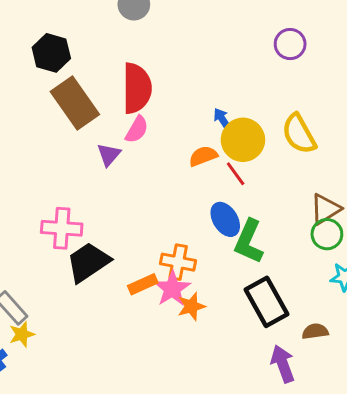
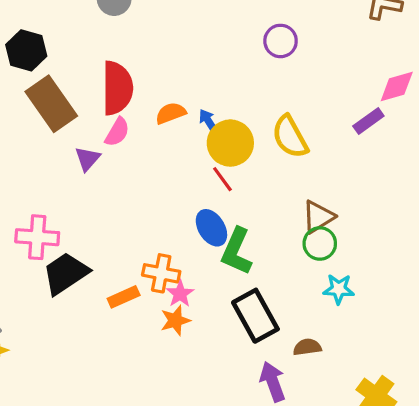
orange semicircle: (203, 156) -> (171, 113), moved
pink star: (172, 289) -> (180, 294), moved, size x0.7

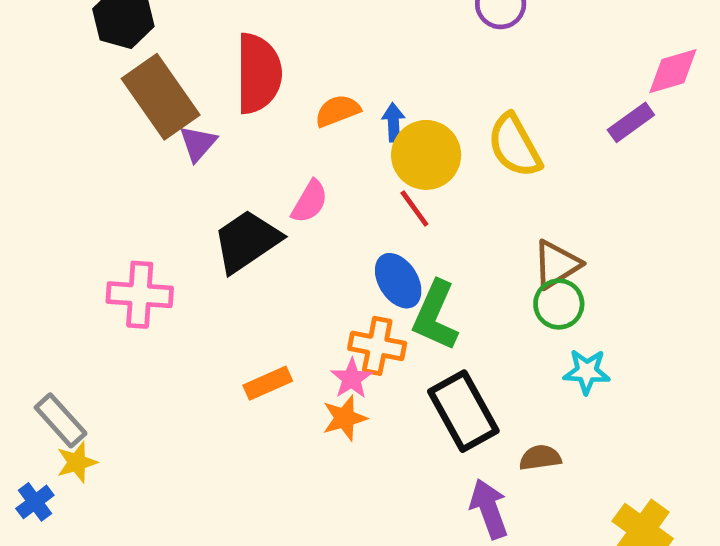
blue arrow: (208, 121) -> (393, 122), turned 30
pink semicircle: (117, 132) -> (310, 202), moved
purple triangle: (87, 159) -> (198, 143), moved
black trapezoid: (65, 273) -> (247, 241), moved
orange cross: (161, 273) -> (377, 346), moved

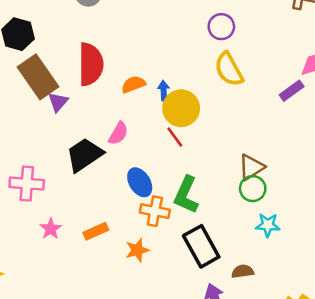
yellow semicircle: (515, 146) -> (229, 69), moved
blue ellipse: (398, 281) -> (140, 182), moved
pink star: (352, 378) -> (51, 229), moved

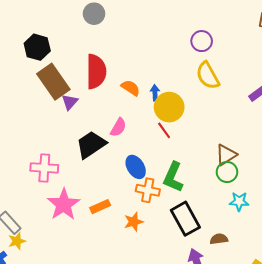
orange semicircle: (133, 84) -> (131, 88), turned 54
pink star: (51, 229) -> (64, 204), size x1.8

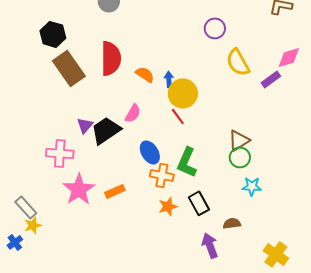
yellow semicircle: (208, 76) -> (238, 62), moved
purple triangle: (70, 102) -> (85, 125), moved
black rectangle: (185, 219) -> (199, 203), size x0.7
orange star: (134, 222) -> (168, 206), moved

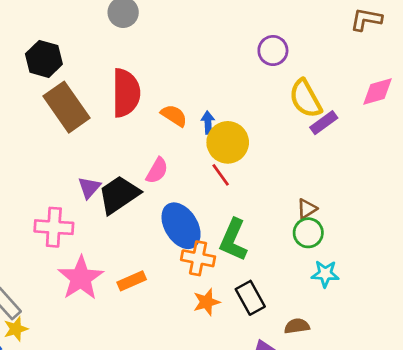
purple rectangle: (271, 79) -> (324, 123), moved
brown triangle: (239, 140) -> (307, 209), size x0.7
blue ellipse: (150, 152) -> (181, 226), size x1.4

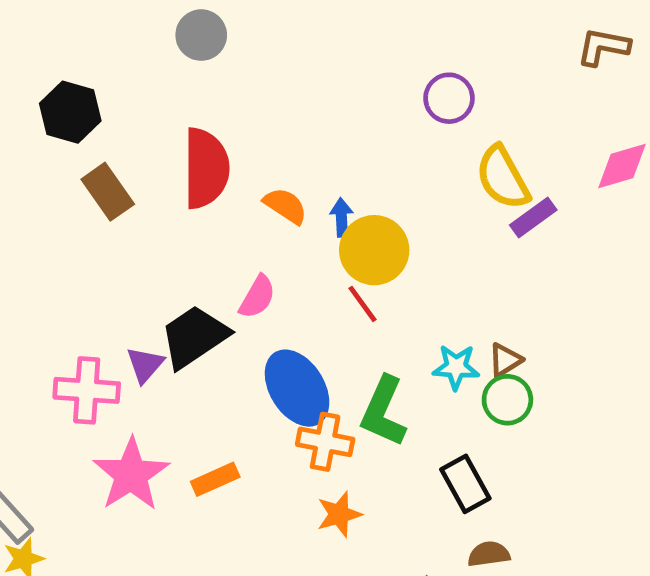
brown rectangle: (67, 107) -> (108, 192), size x0.7
purple triangle: (89, 188) -> (145, 365), moved
cyan star: (325, 274) -> (456, 367), moved
black rectangle: (250, 298) -> (465, 484), moved

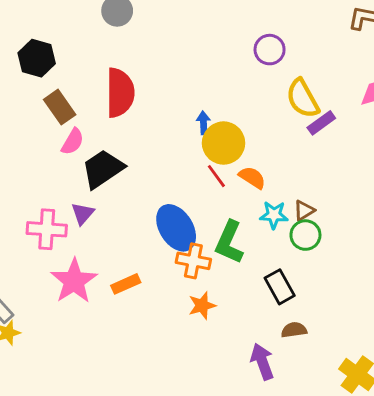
orange semicircle: (285, 206) -> (252, 178), moved
pink semicircle: (257, 297) -> (73, 142), moved
black trapezoid: (194, 337) -> (103, 169), moved

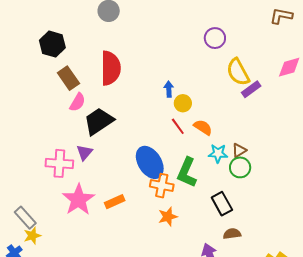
yellow circle: (224, 143) -> (183, 103), size x0.6

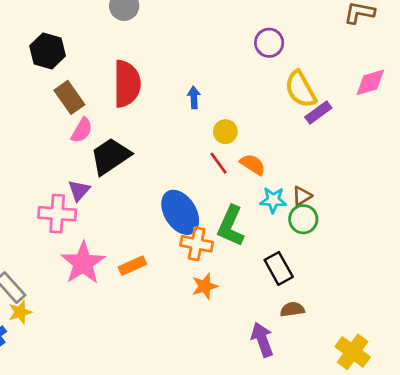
blue arrow: (169, 89) -> (194, 97), moved
purple triangle: (84, 152) -> (79, 190), moved

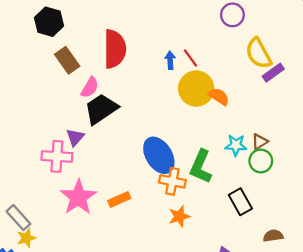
pink semicircle: (82, 130) -> (90, 87), moved
yellow circle: (225, 132) -> (196, 89), size x1.8
red line: (218, 163) -> (191, 58), moved
orange semicircle: (253, 164) -> (219, 96), moved
brown semicircle: (292, 309) -> (273, 236), moved

